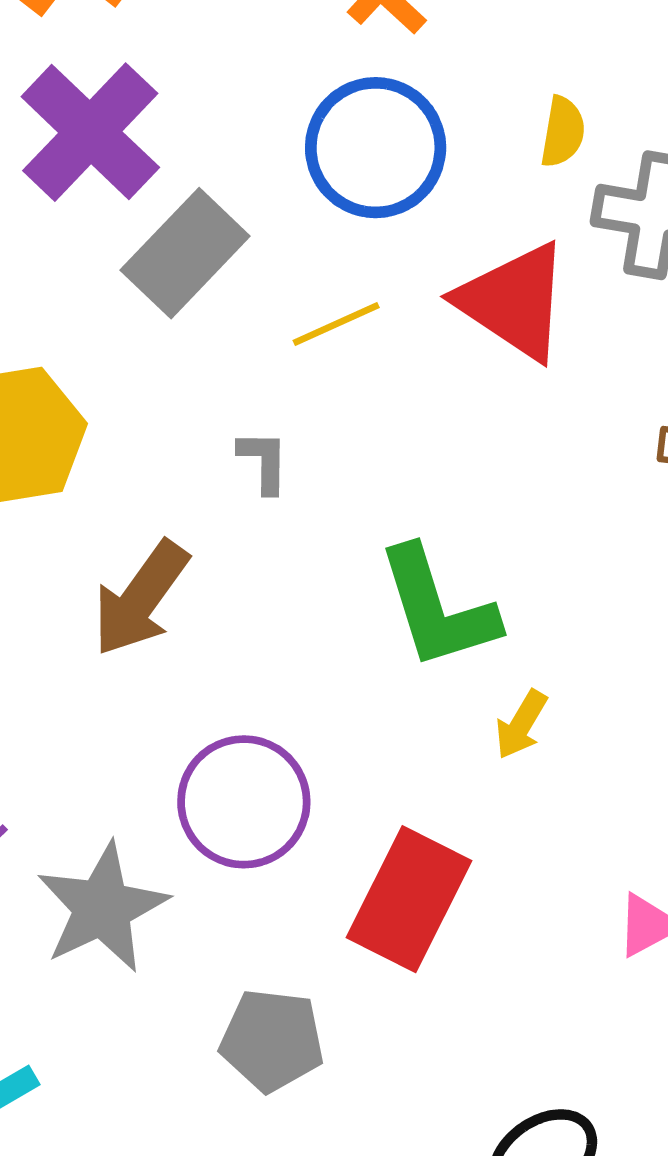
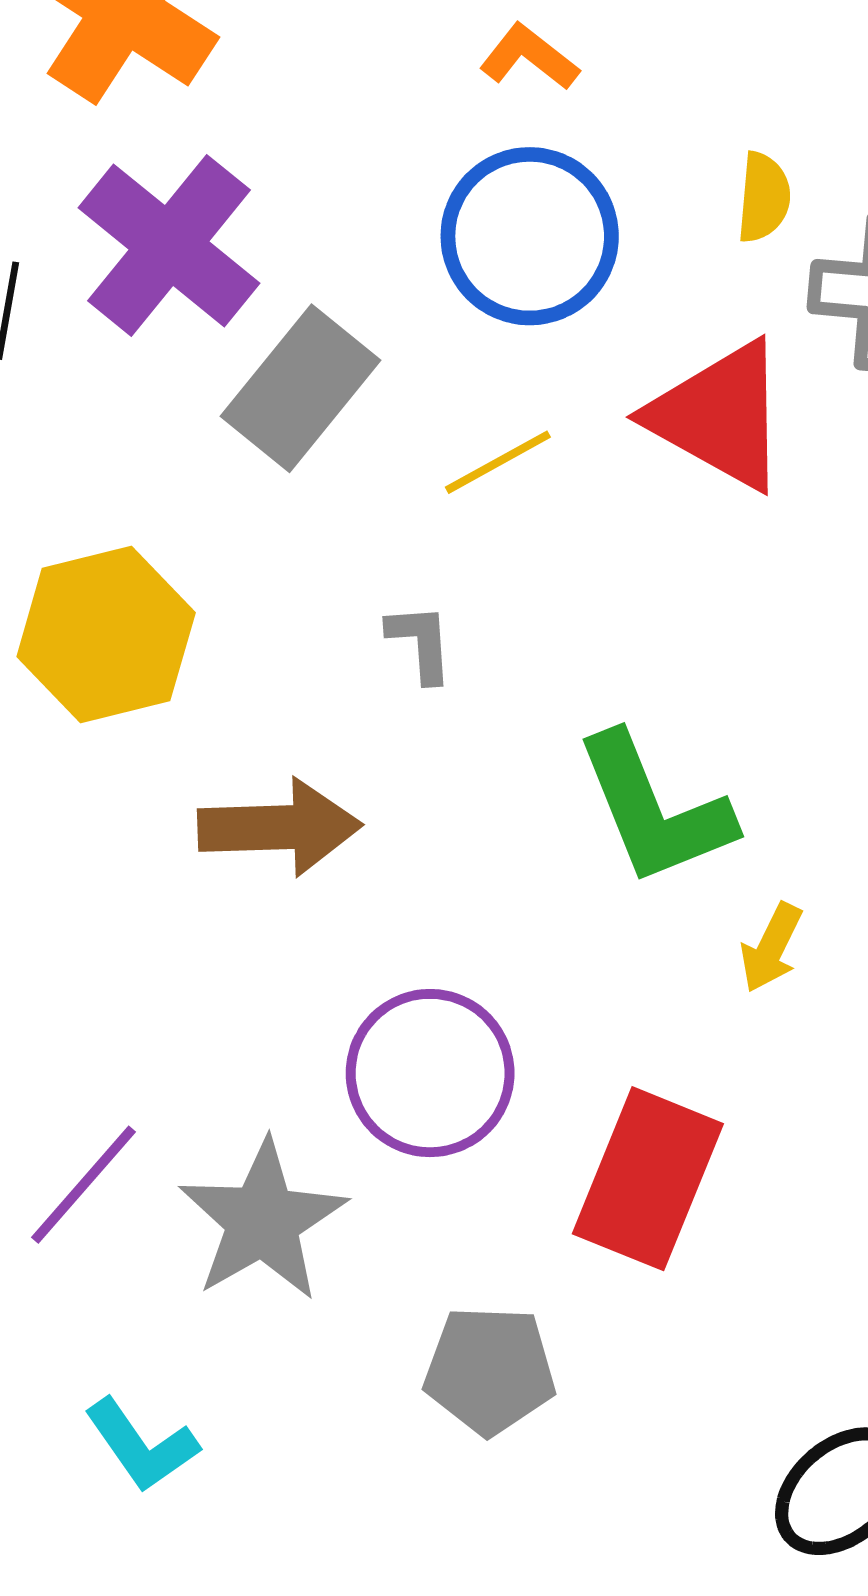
brown arrow: (141, 598) -> (280, 827), turned -123

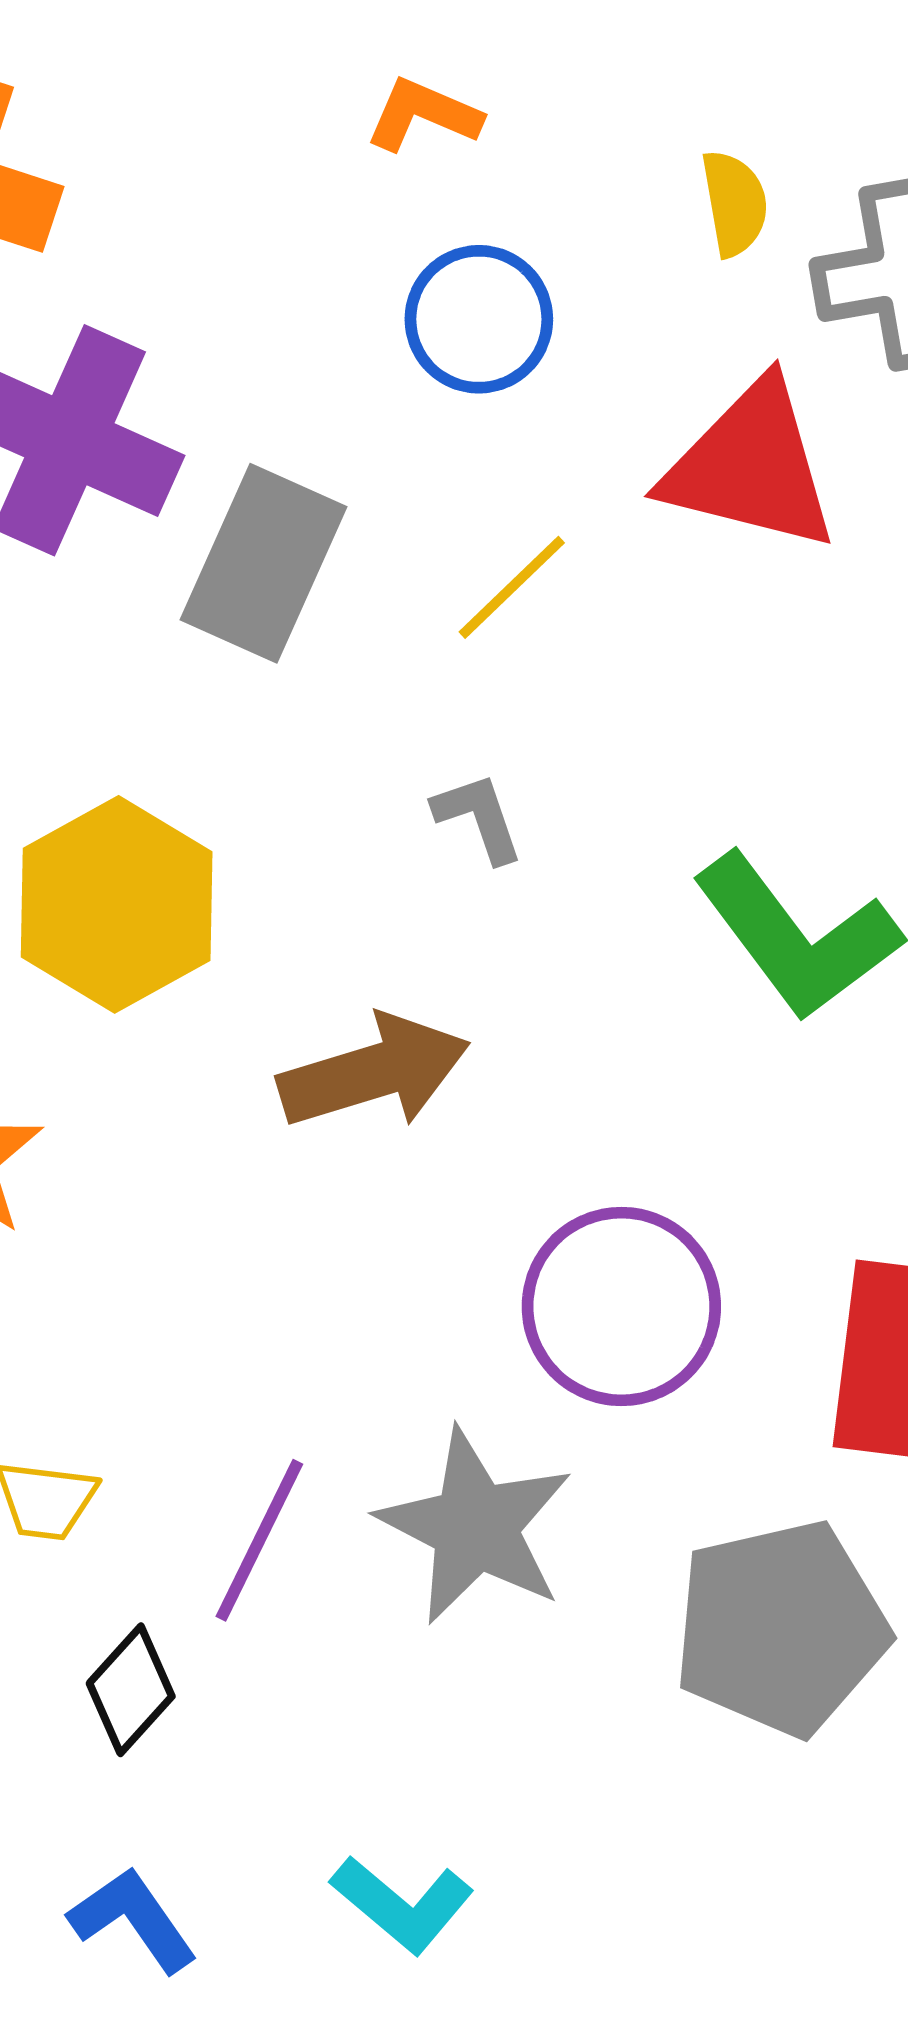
blue circle: (530, 236) -> (479, 319), size x0.7
gray pentagon: (490, 1370) -> (781, 1628), size x1.4
cyan L-shape: (142, 1445) -> (402, 1904), moved

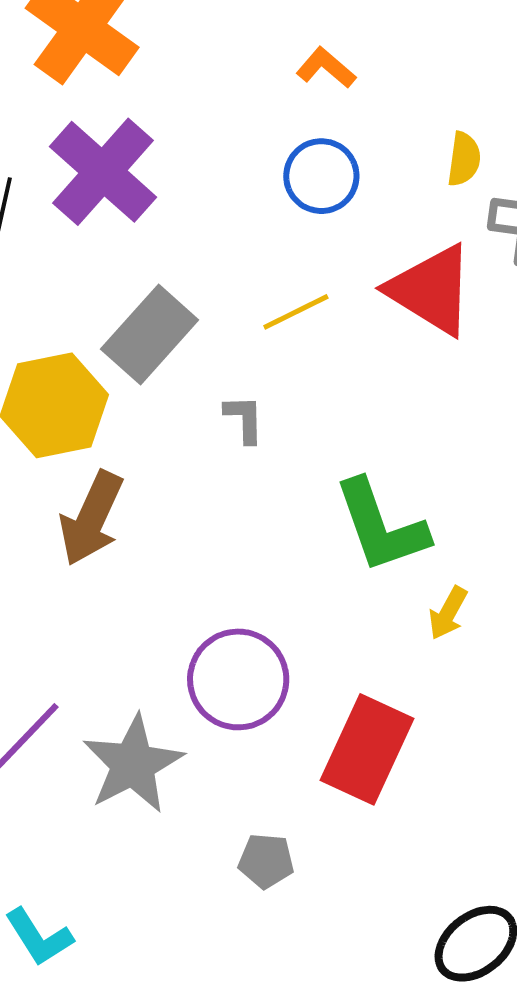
gray rectangle: (263, 563) -> (150, 335), moved
brown arrow: (374, 1072) -> (91, 518), moved, turned 114
gray pentagon: (781, 1628) -> (266, 861), size x0.5

